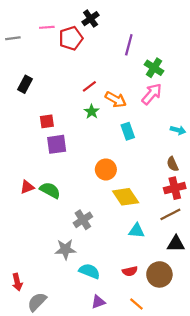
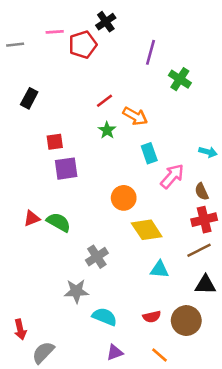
pink arrow: (152, 94) -> (172, 176), moved

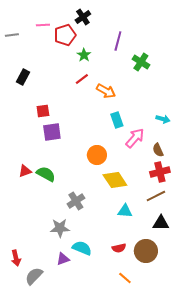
green star: (107, 130) -> (84, 55), moved
purple triangle: (115, 352) -> (63, 259), moved

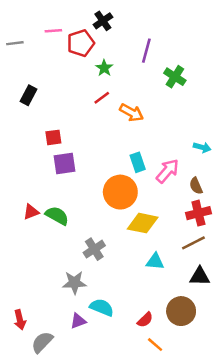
cyan rectangle: (117, 120) -> (138, 162), moved
orange circle: (97, 155) -> (120, 192), size x1.4
yellow diamond: (115, 180) -> (143, 223), turned -45
red semicircle: (119, 248) -> (145, 320), moved, turned -32

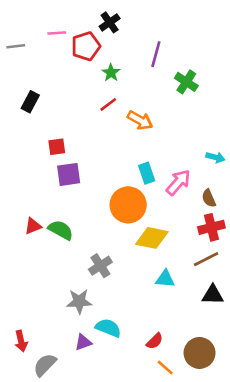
brown circle: (181, 311) -> (200, 353), moved

